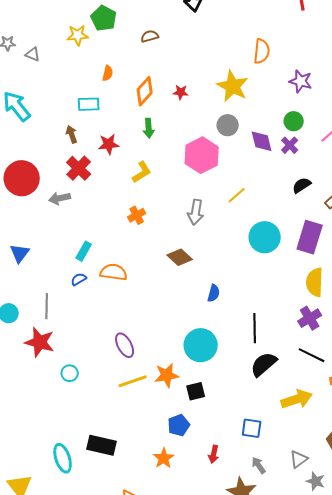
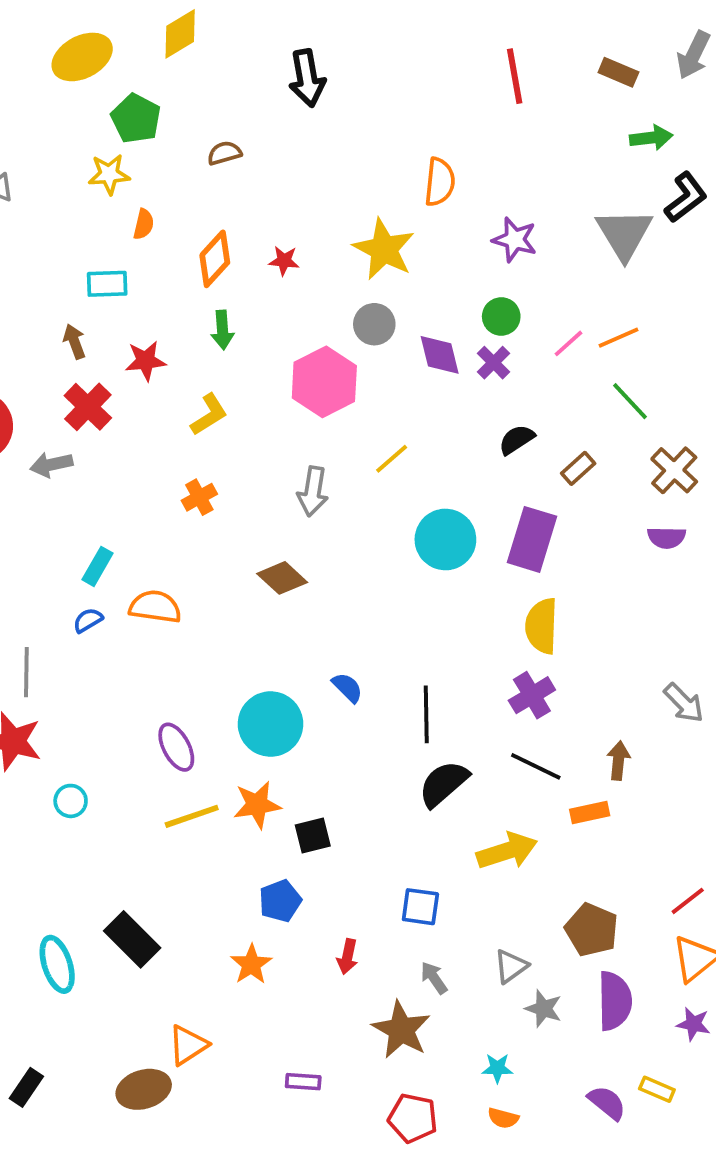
yellow star: (78, 35) -> (109, 174), moved
blue semicircle: (214, 293) -> (347, 688), moved, turned -60
cyan circle: (201, 345) -> (271, 724), moved
black rectangle: (102, 445) -> (132, 939), turned 32

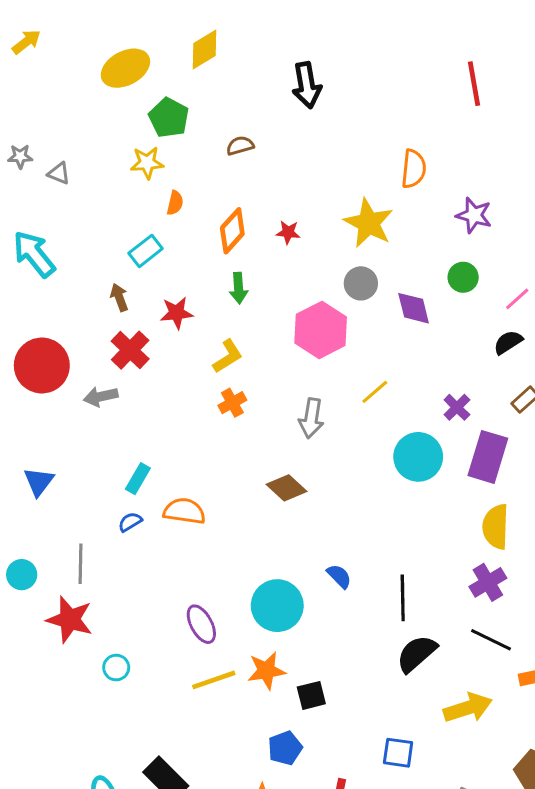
cyan rectangle: (107, 284) -> (146, 251), turned -36
purple cross: (494, 363) -> (457, 407), moved
black semicircle: (517, 440) -> (508, 342), moved
orange cross: (199, 497) -> (232, 403), moved

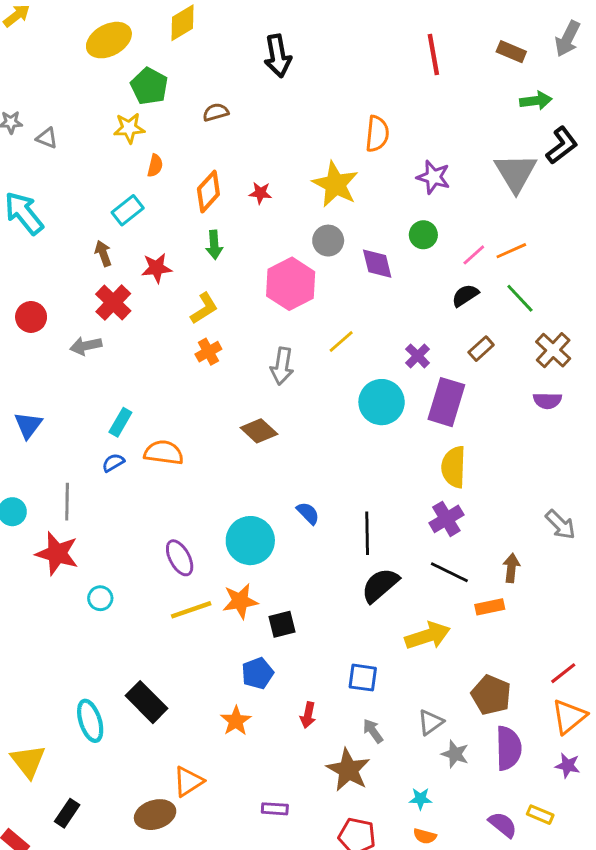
red circle: (42, 366) -> (31, 317), size x0.6

